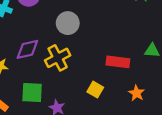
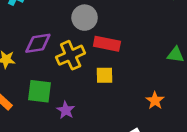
red rectangle: (118, 62) -> (107, 44), moved
yellow square: (95, 90) -> (105, 75), moved, turned -35

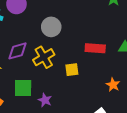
red rectangle: (107, 44) -> (95, 48), moved

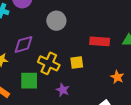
yellow cross: (44, 57) -> (49, 63), moved, turned -35
purple star: (45, 100) -> (63, 90), moved

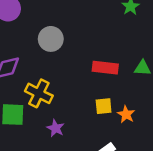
yellow square: (77, 62) -> (104, 106), moved

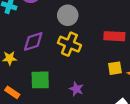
yellow cross: (39, 93) -> (69, 44), moved

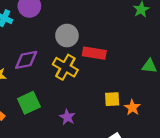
red rectangle: (114, 36) -> (94, 53), moved
green square: (40, 80) -> (29, 103), turned -30

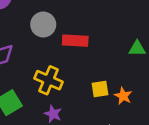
yellow cross: (65, 67) -> (49, 80), moved

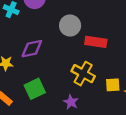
yellow cross: (49, 80) -> (83, 74), moved

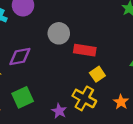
yellow cross: (83, 74) -> (84, 98), moved
yellow square: (113, 85) -> (97, 74), moved, turned -32

